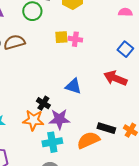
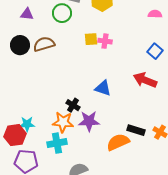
cyan cross: (52, 142) -> (57, 143), moved

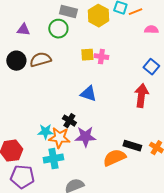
red arrow: (145, 80) -> (141, 96), turned 75
blue triangle: (103, 88) -> (88, 94), moved
cyan star: (27, 124) -> (45, 132), moved

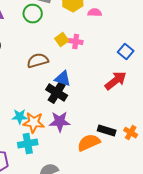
pink semicircle: (151, 30) -> (95, 13), moved
yellow square: (87, 55) -> (62, 40), turned -32
brown semicircle: (40, 60) -> (38, 61), moved
red arrow: (141, 96) -> (116, 81), turned 45
black cross: (69, 121) -> (57, 93), moved, size x1.5

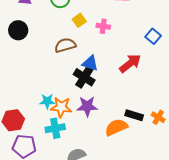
yellow square: (62, 40) -> (79, 20), moved
red arrow: (116, 81) -> (130, 63), moved

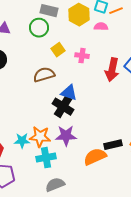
red arrow: (130, 63) -> (112, 70), moved, turned 140
cyan star: (47, 101) -> (22, 141), moved
black rectangle: (134, 115) -> (113, 145), turned -30
cyan cross: (55, 128) -> (46, 158), moved

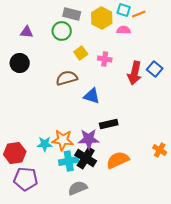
black cross: (63, 107) -> (86, 158), moved
black rectangle: (113, 145) -> (109, 124), moved

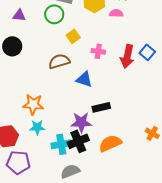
pink cross: (105, 59) -> (98, 51), moved
orange star: (63, 140) -> (33, 104), moved
black cross: (86, 158) -> (78, 141), turned 35

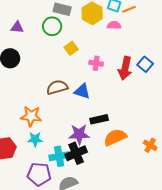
brown semicircle: (59, 61) -> (57, 87), moved
orange semicircle: (110, 143) -> (115, 137), moved
purple pentagon: (18, 162) -> (39, 174), moved

